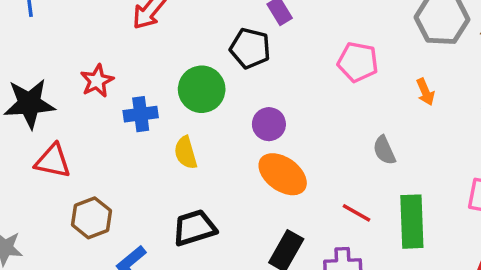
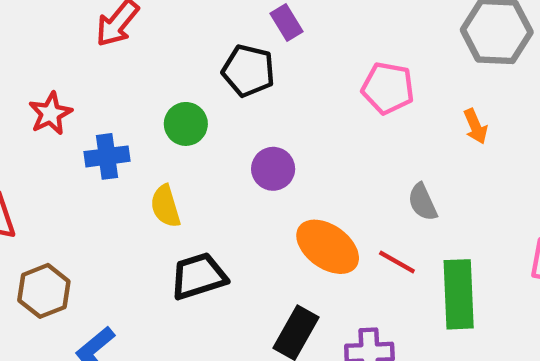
green circle: (202, 89) -> (186, 124), size x0.7
orange ellipse: (283, 174) -> (328, 247), moved
red line: (356, 213) -> (397, 262), moved
black trapezoid: (194, 228) -> (198, 276), moved

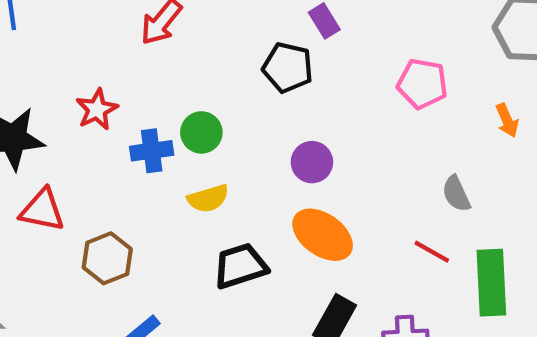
green circle: (186, 124) -> (201, 132), moved
yellow semicircle: (165, 206) -> (208, 198), turned -90
orange ellipse: (328, 247) -> (323, 235), moved
brown hexagon: (44, 291) -> (107, 258), moved

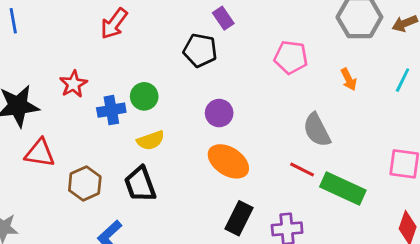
gray semicircle: (456, 194) -> (317, 130), size x1.4
black trapezoid: (240, 266) -> (140, 184), moved, turned -90
green rectangle: (491, 283) -> (343, 189), turned -60

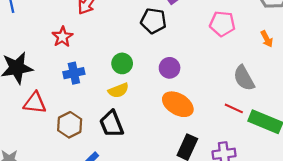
red star: (73, 84) -> (62, 37), moved
green circle: (144, 96) -> (122, 63), moved
blue cross: (111, 110) -> (74, 73), moved

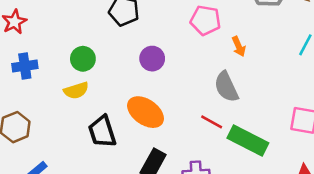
orange arrow: (267, 39) -> (239, 46), moved
purple circle: (170, 68) -> (152, 59), moved
black trapezoid: (112, 124) -> (102, 132), moved

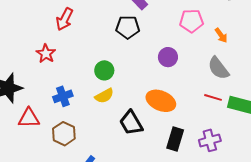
purple circle: (152, 59) -> (168, 57), moved
blue cross: (25, 66) -> (63, 96), moved

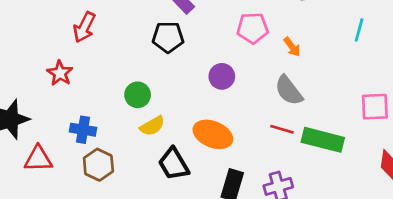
blue cross: (63, 96) -> (83, 130), turned 30
yellow semicircle: (104, 96) -> (152, 126), moved
brown hexagon: (64, 134) -> (98, 165), moved

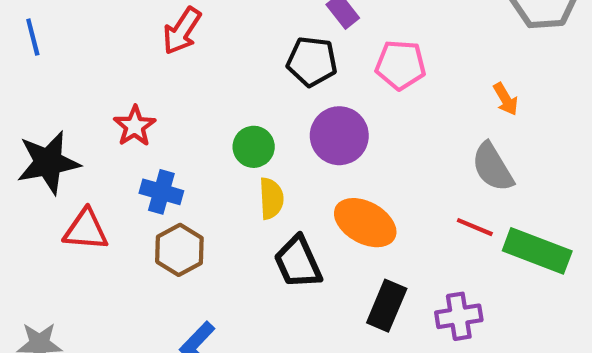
pink pentagon: (253, 28) -> (401, 65), moved
red star: (60, 73) -> (135, 126), moved
purple circle: (222, 76) -> (339, 136), moved, size x1.4
yellow semicircle: (152, 126) -> (271, 198), turned -70

